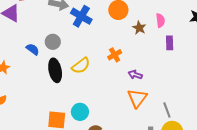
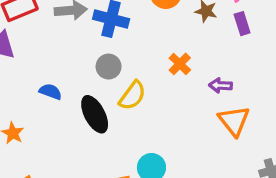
gray circle: (53, 42) -> (109, 67), moved
purple rectangle: (170, 43) -> (242, 24), moved

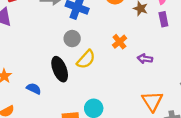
blue semicircle: (50, 92) -> (34, 89), moved
orange triangle: (234, 121) -> (152, 101), moved

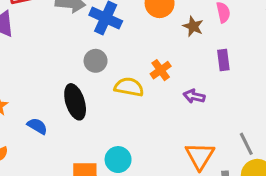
purple rectangle: (163, 19) -> (223, 60), moved
yellow semicircle: (86, 59) -> (129, 87), moved, turned -126

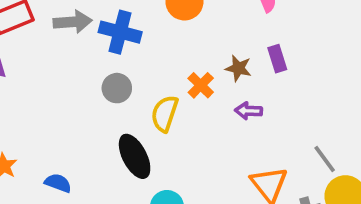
brown star: (193, 26) -> (238, 68), moved
yellow semicircle: (129, 87) -> (165, 114), turned -72
black ellipse: (75, 102) -> (135, 156), moved

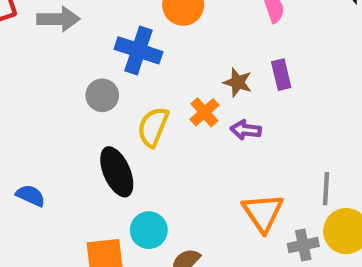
blue cross: (120, 32) -> (139, 50), moved
orange cross: (201, 85) -> (204, 112), moved
gray line: (325, 159) -> (326, 189), turned 36

